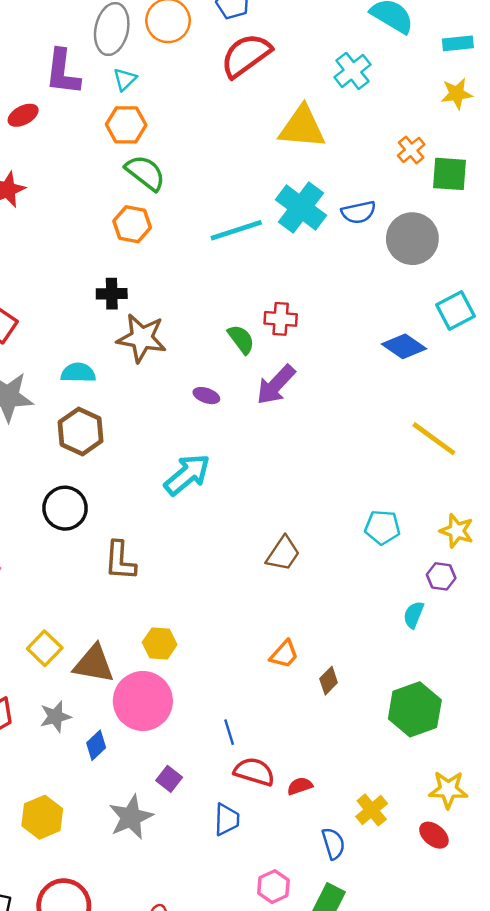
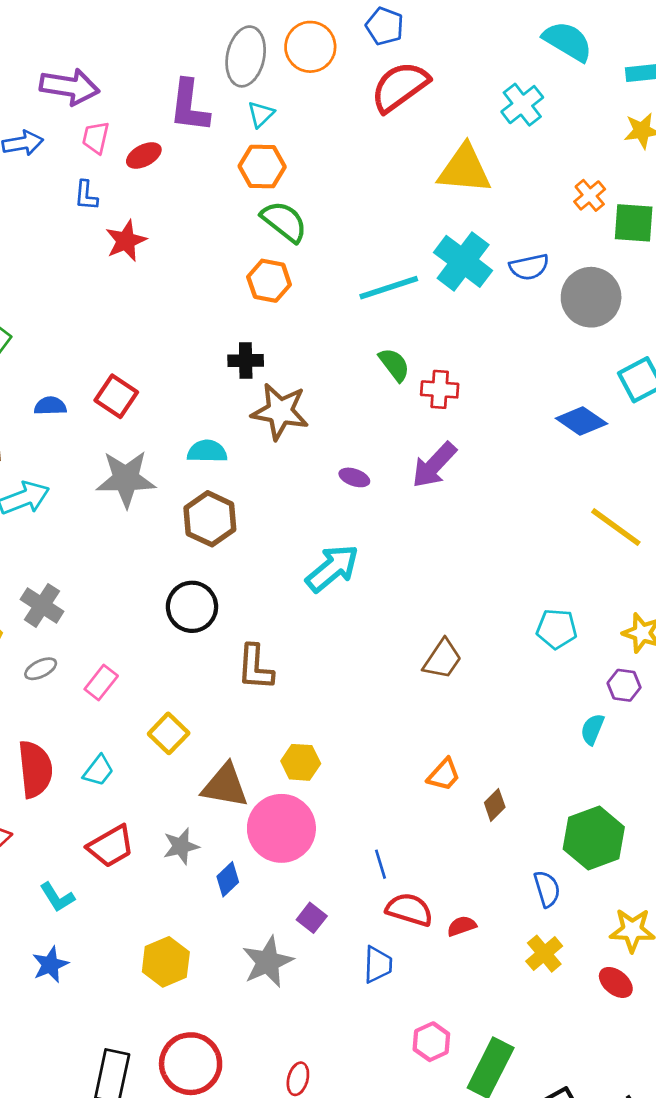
green semicircle: (241, 339) -> (394, 365), moved
yellow square: (45, 648) -> (169, 733), moved
blue semicircle: (333, 844) -> (547, 889), moved

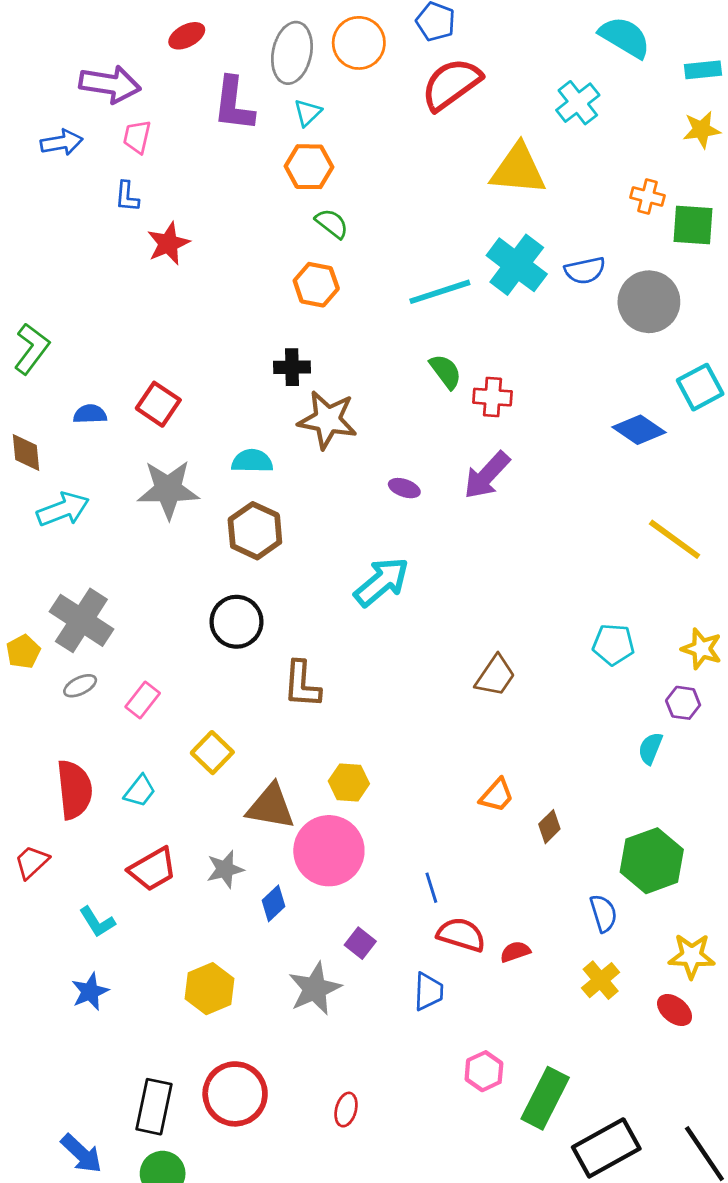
red ellipse: (144, 155) -> (187, 36), moved
orange cross: (590, 195) -> (648, 197), turned -36
green semicircle: (284, 222) -> (332, 224), size x0.7
gray cross: (42, 605) -> (81, 620), size x1.4

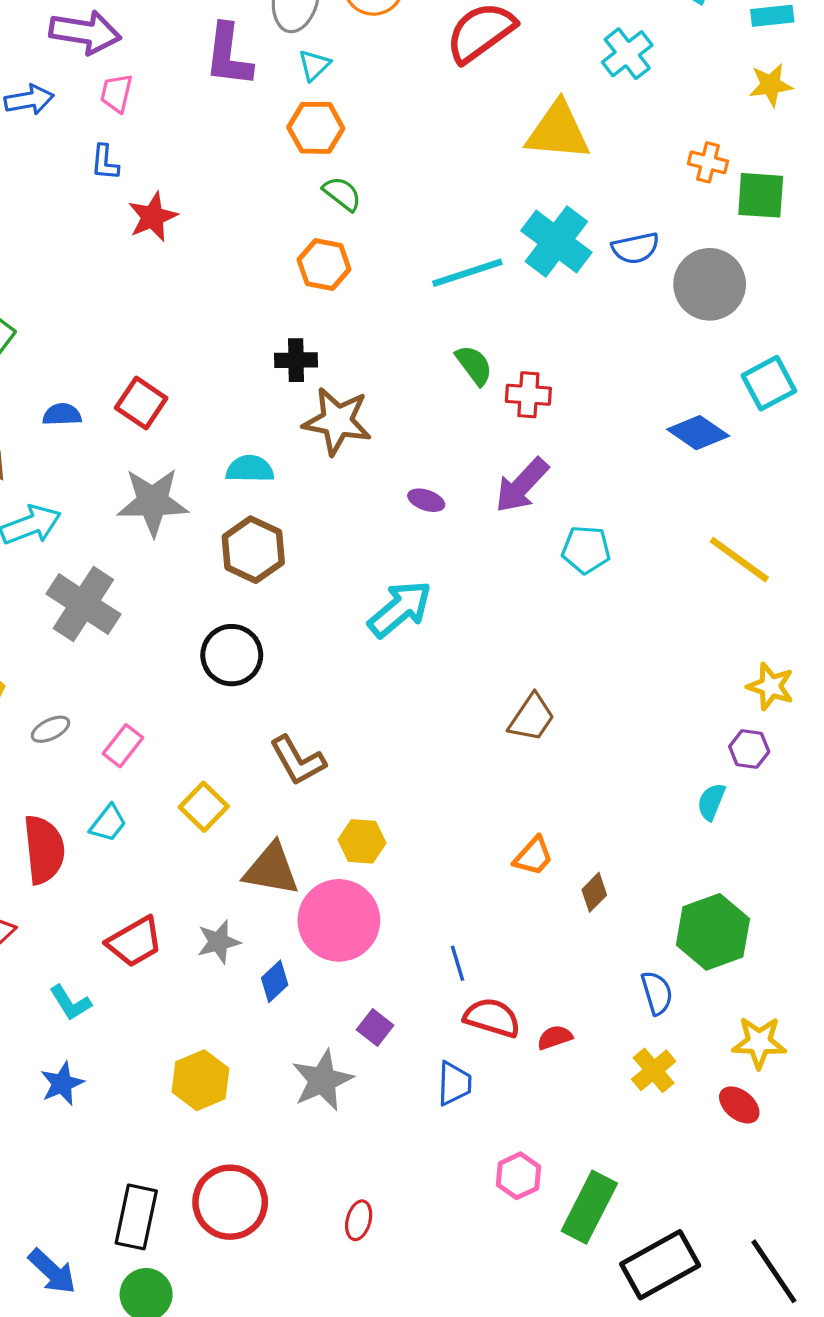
gray cross: (81, 620) -> (83, 604), moved
cyan pentagon: (613, 645) -> (586, 550), moved
brown L-shape: (302, 684) -> (298, 761), moved, turned -33
cyan trapezoid: (140, 791) -> (108, 823), moved

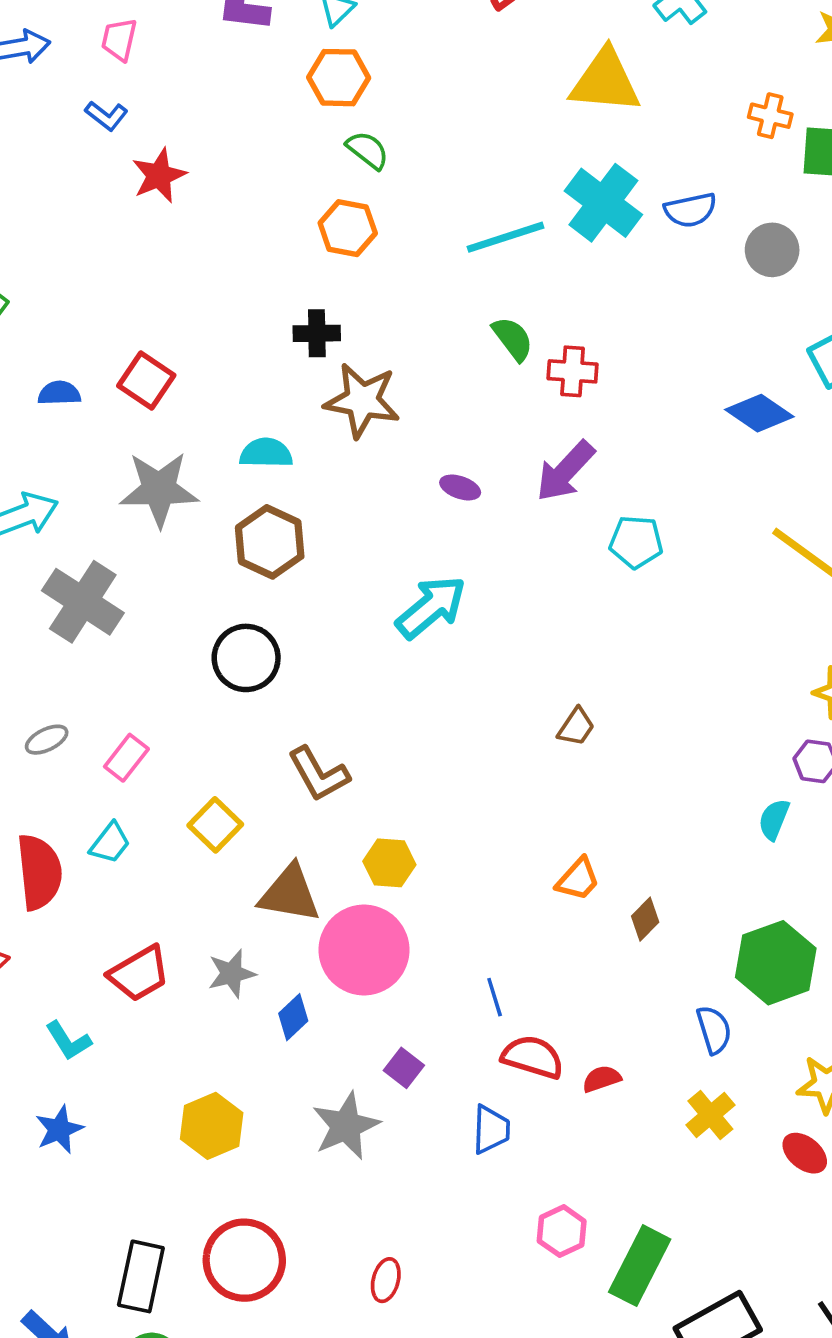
blue L-shape: (105, 162) -> (106, 116), turned -57
gray circle: (710, 284) -> (772, 250), size x0.7
brown trapezoid: (532, 718) -> (576, 727), size x0.7

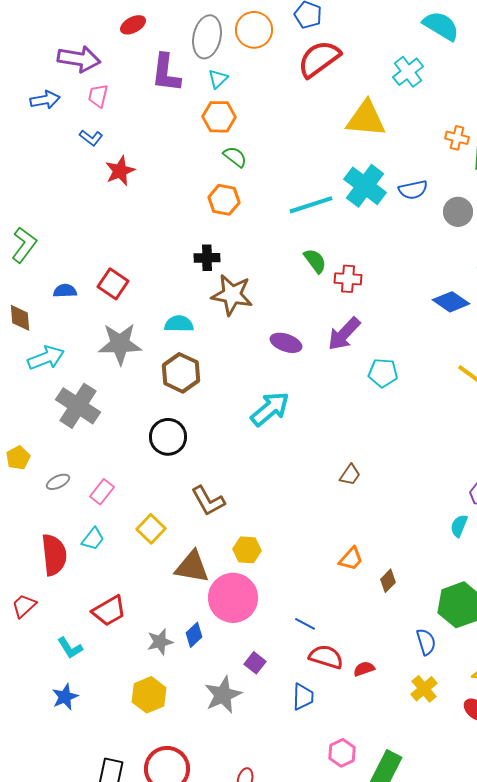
purple ellipse: (460, 487) -> (286, 343), size x1.4
gray star: (232, 974) -> (160, 642), moved
blue line: (495, 997) -> (305, 624), turned -45

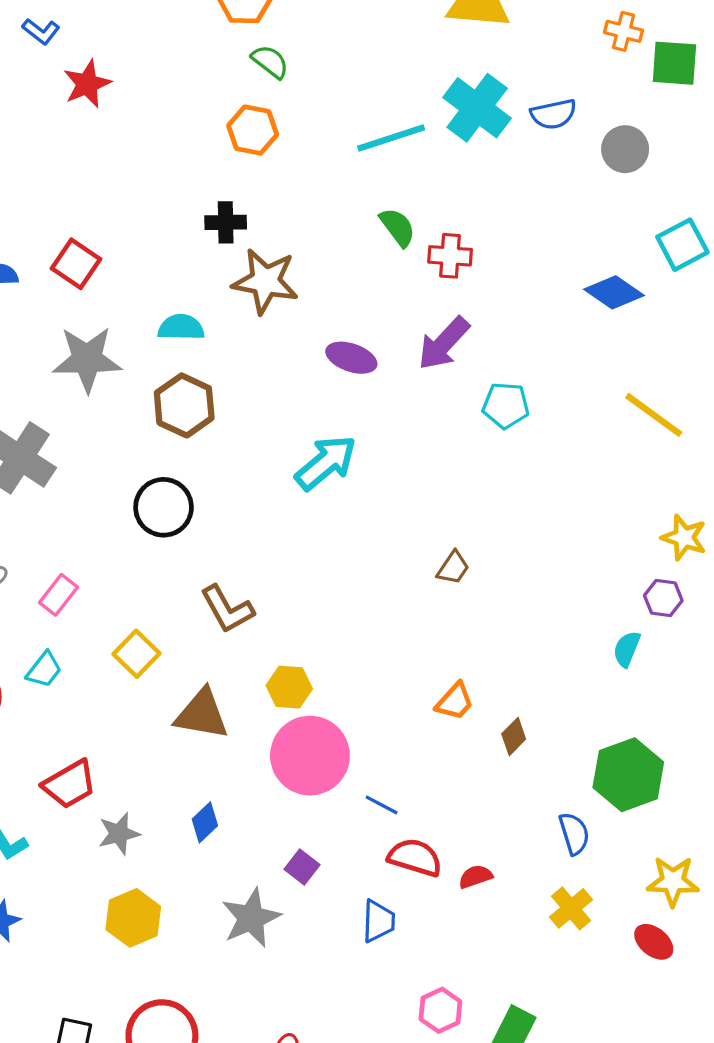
pink circle: (233, 598) -> (310, 756), moved
gray star: (160, 642) -> (119, 834), moved

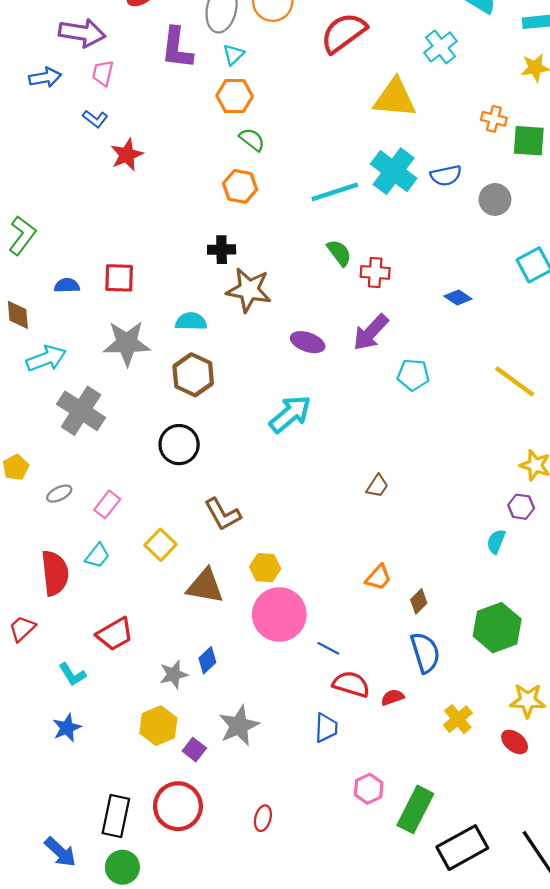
red square: (76, 264) -> (119, 278), turned -32
blue diamond: (614, 292) -> (458, 297), moved, size x0.7
gray star: (119, 834) -> (174, 674), moved
blue semicircle: (574, 834) -> (425, 653), moved, size x1.4
purple square: (302, 867) -> (194, 750), moved

